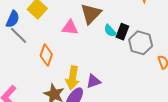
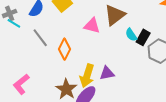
gray line: (19, 35) -> (40, 38), moved
purple triangle: (93, 81) -> (107, 73), moved

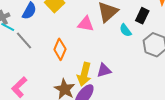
black rectangle: (143, 37) -> (142, 16), moved
gray line: (40, 38) -> (24, 41), moved

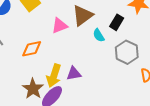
pink triangle: (86, 24) -> (60, 26), turned -36
orange diamond: (60, 49) -> (32, 49), turned 50

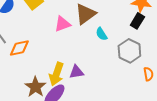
black rectangle: (117, 22) -> (137, 21), moved
orange diamond: (32, 49) -> (19, 48), moved

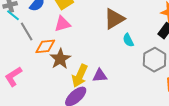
pink triangle: (62, 24) -> (62, 24), moved
brown star: (35, 87) -> (60, 59), moved

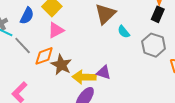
yellow arrow: (80, 76) -> (84, 77), turned 80
purple triangle: (100, 76) -> (104, 73), turned 35

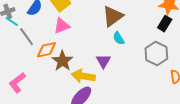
cyan semicircle: (124, 32) -> (119, 38), moved
purple triangle: (104, 73) -> (103, 61), moved, turned 35

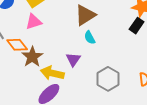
orange diamond: (46, 50) -> (17, 45), turned 60
gray hexagon: (156, 54) -> (108, 79), moved

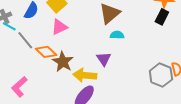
cyan semicircle: (90, 38) -> (117, 35), turned 128
gray hexagon: (108, 79) -> (161, 75), moved

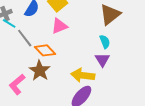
cyan semicircle: (117, 35) -> (105, 42), moved, turned 64
brown star: (63, 62) -> (40, 71), moved

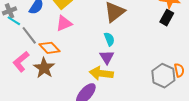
yellow arrow: (83, 75) -> (101, 73), moved
pink L-shape: (17, 84) -> (21, 62), moved

